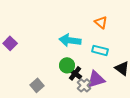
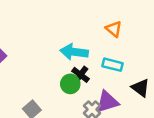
black cross: (75, 73) -> (81, 75), moved

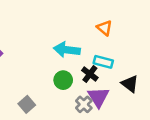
black cross: (81, 75) -> (90, 74), moved
purple triangle: (107, 102) -> (98, 97), turned -45

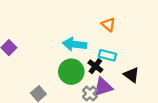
green circle: (63, 80) -> (71, 72), size x1.5
purple triangle: (98, 97) -> (103, 87), turned 45

